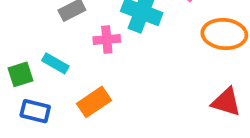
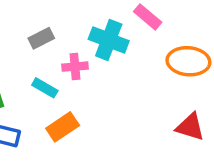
cyan rectangle: (55, 63) -> (45, 88), moved

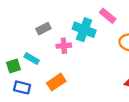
cyan rectangle: (45, 88) -> (32, 59), moved

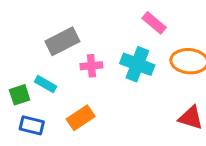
gray rectangle: (43, 29) -> (62, 41), size x1.5
cyan cross: (84, 30) -> (137, 64), moved

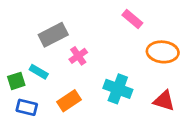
cyan cross: (137, 64) -> (118, 89), moved
pink cross: (91, 66) -> (78, 56), turned -30

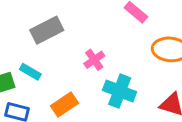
pink cross: (78, 56) -> (94, 60), moved

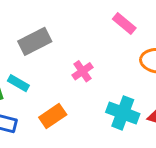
cyan cross: (120, 91) -> (123, 113), moved

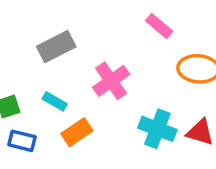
pink cross: (82, 71) -> (111, 81), size x1.5
cyan rectangle: (18, 83) -> (55, 101), moved

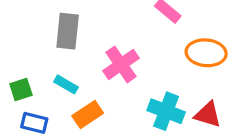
gray rectangle: (56, 47) -> (68, 31), turned -57

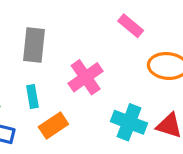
cyan rectangle: (66, 84) -> (32, 97), turned 50

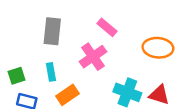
pink rectangle: (131, 26) -> (107, 27), moved

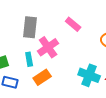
pink cross: (93, 57) -> (48, 47), moved

